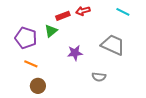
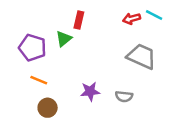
red arrow: (83, 11) -> (131, 19), moved
red rectangle: (63, 16) -> (79, 20), turned -56
purple star: (75, 53) -> (90, 91), moved

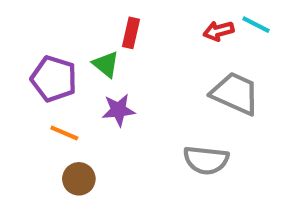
green triangle: (64, 39) -> (106, 64), turned -42
purple star: (90, 91) -> (118, 110), moved
gray semicircle: (124, 96) -> (206, 160), size x1.5

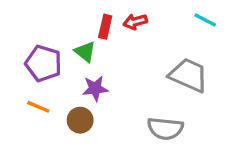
red arrow: (219, 31) -> (135, 22), moved
orange line: (64, 133) -> (38, 107), moved
brown circle: (79, 179) -> (80, 120), moved

